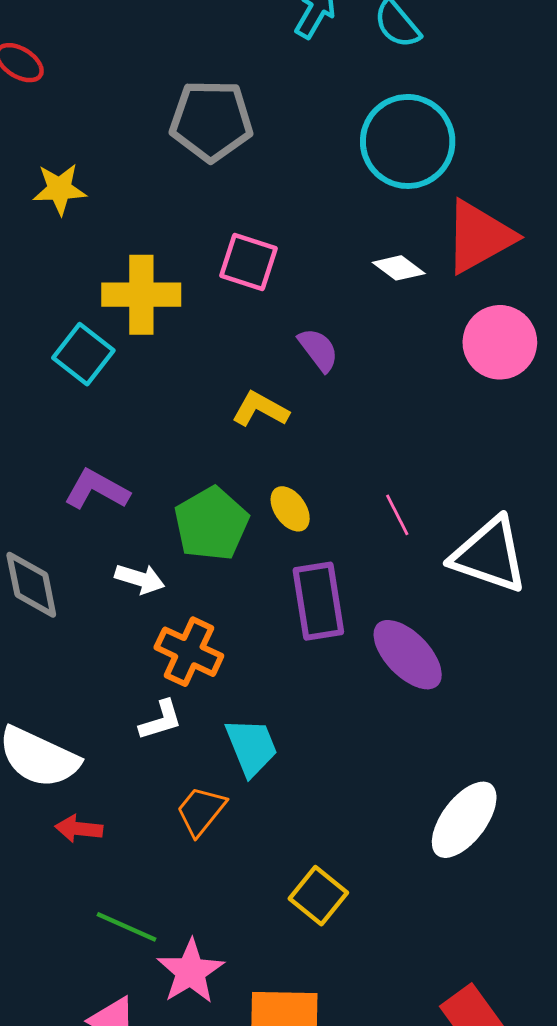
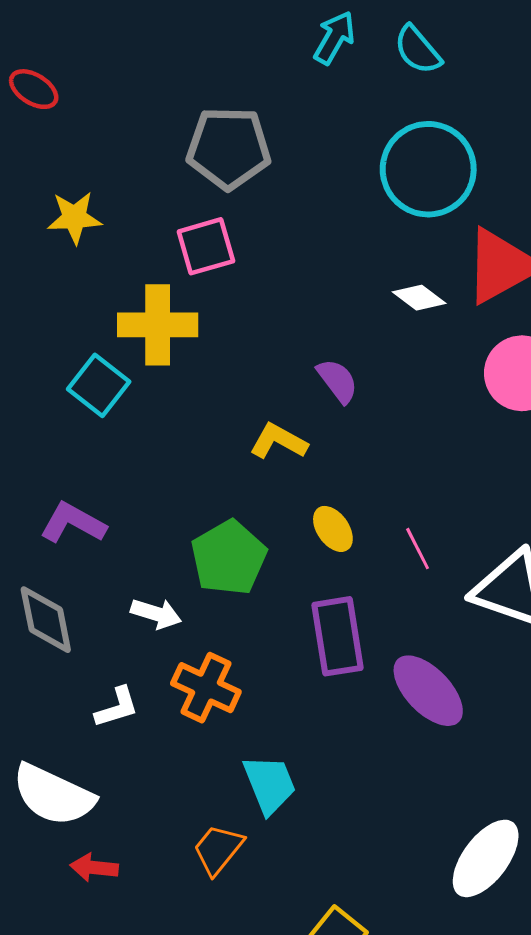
pink square: (248, 262) -> (206, 246), moved, turned -34
purple L-shape: (97, 490) -> (73, 523), moved
yellow ellipse: (290, 509) -> (333, 529), moved
white L-shape: (161, 720) -> (117, 707), moved

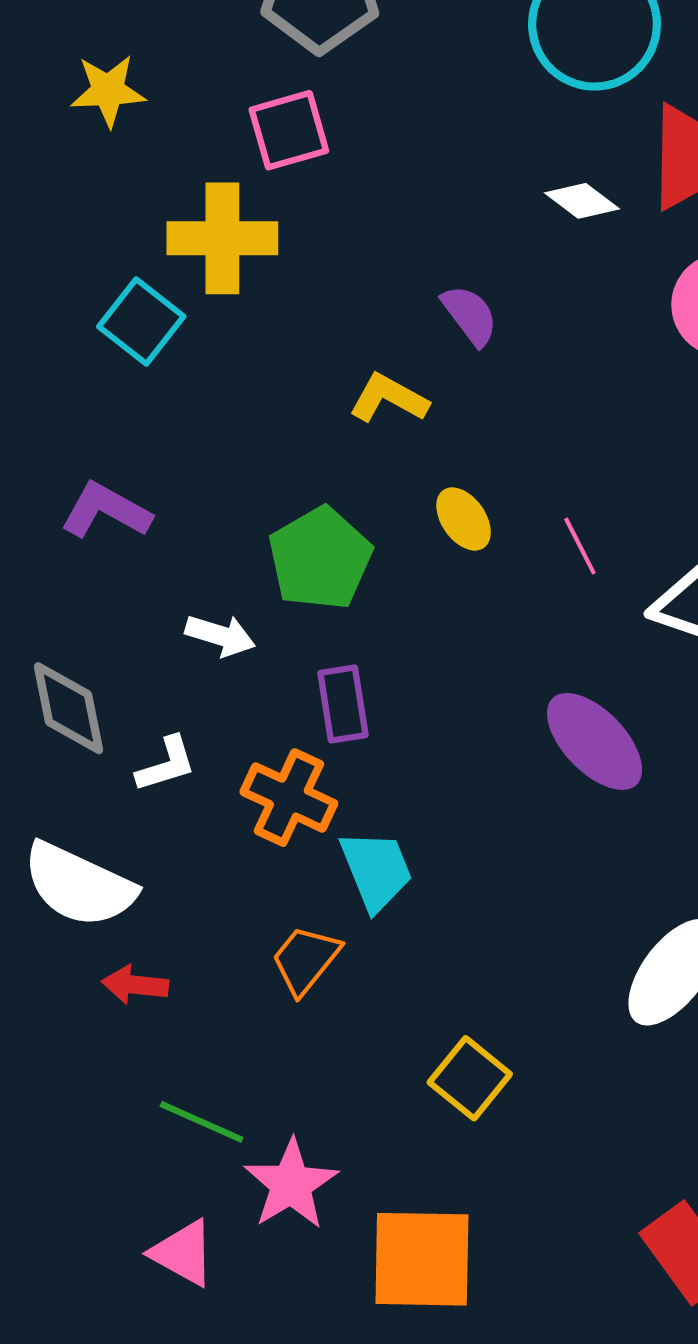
gray diamond: (46, 620) -> (69, 708), moved
purple rectangle: (337, 636) -> (343, 704), moved, size x0.7
orange cross: (206, 688) -> (289, 798), moved

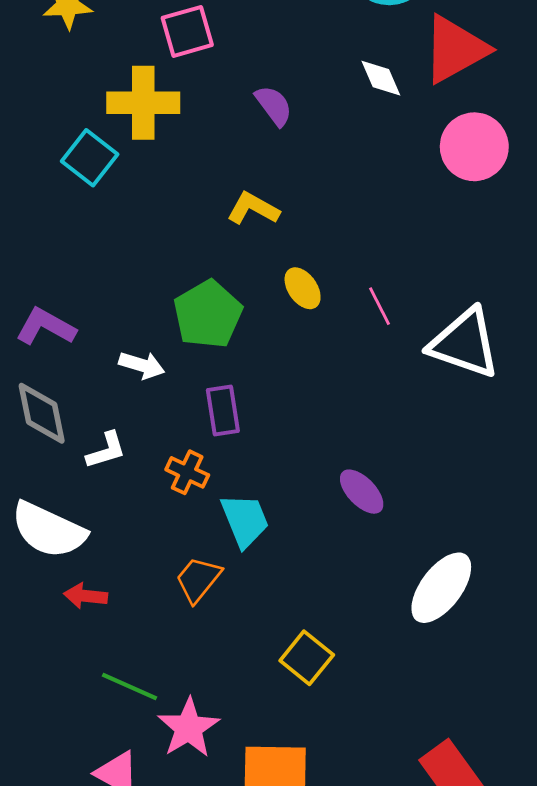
white diamond: (582, 201) -> (381, 78), turned 30
purple semicircle: (470, 315) -> (274, 106), moved
purple L-shape: (106, 511) -> (46, 327), moved
purple ellipse: (595, 741) -> (362, 492), moved, size x0.7
orange cross: (289, 798) -> (187, 472), size x0.7

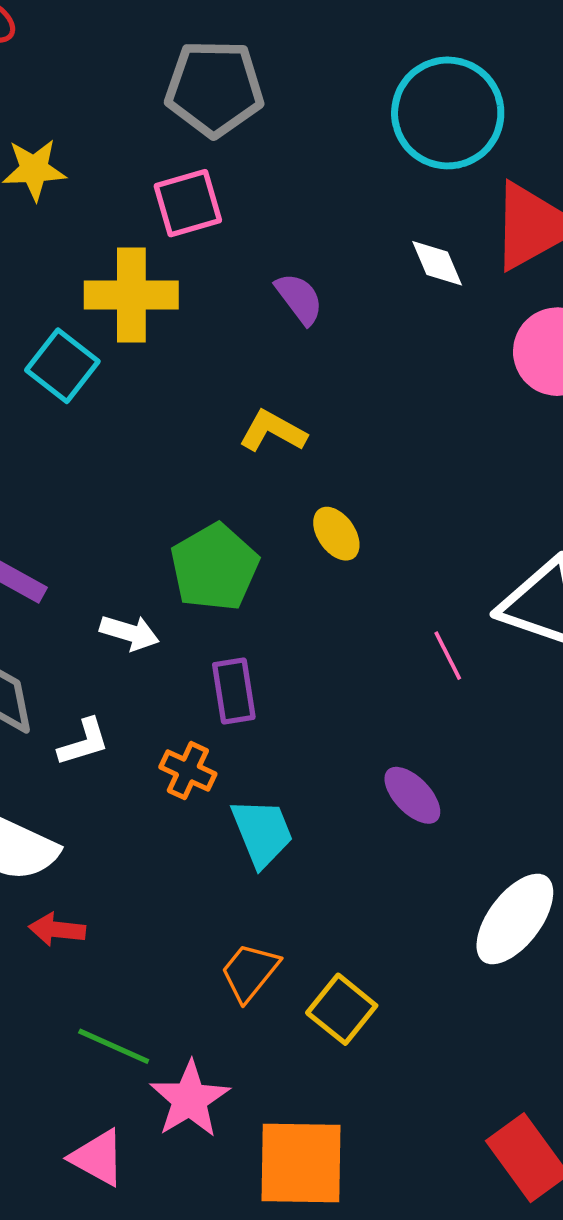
pink line: (379, 306) -> (448, 656), moved
orange trapezoid: (198, 579) -> (250, 972), moved

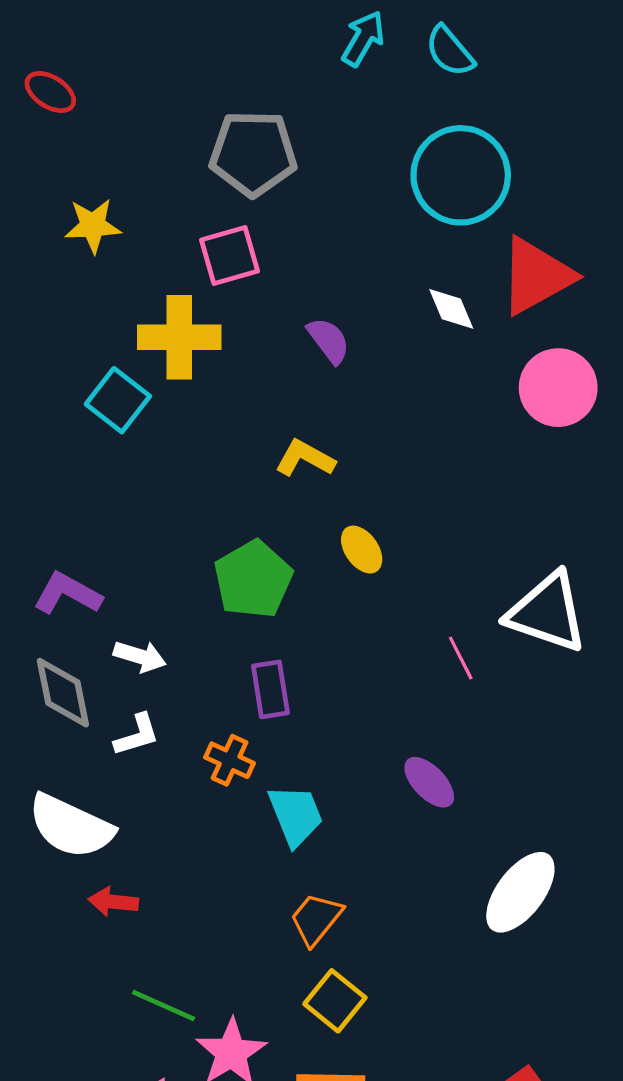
white arrow: (130, 633) -> (140, 656), moved
orange trapezoid: (250, 972) -> (316, 919), moved
yellow square: (342, 1009) -> (335, 1001), moved

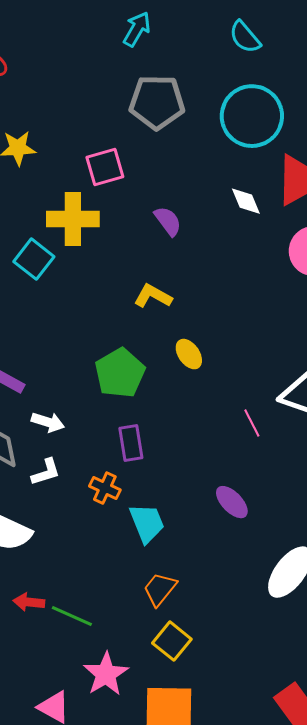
cyan arrow: (363, 39) -> (137, 29), moved
gray pentagon: (253, 153) -> (157, 102), moved
red arrow: (113, 902) -> (29, 602), moved
green line: (164, 1005) -> (72, 616), moved

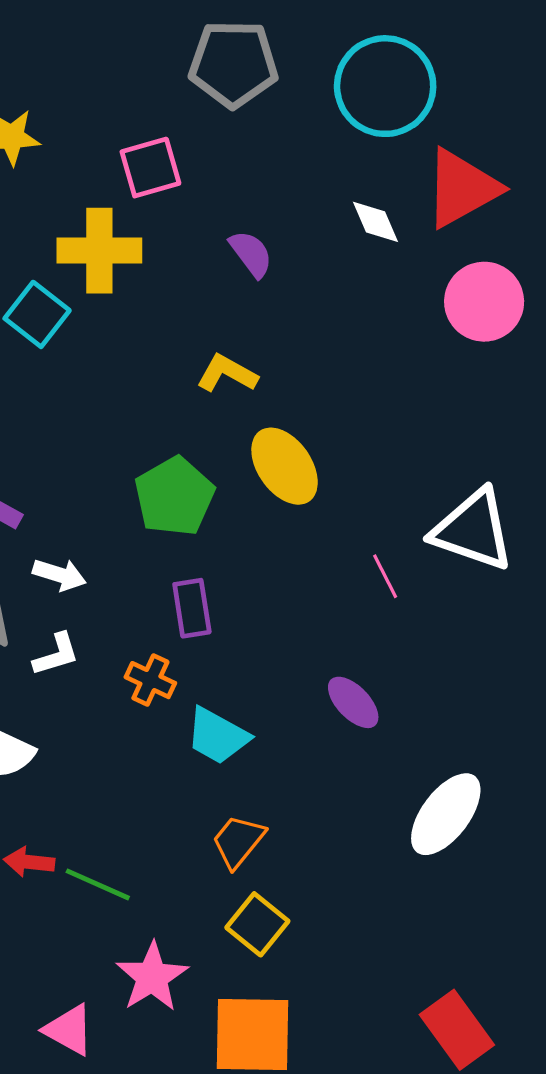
yellow ellipse: (189, 354) -> (285, 466), size x1.6
cyan trapezoid: (147, 523) -> (217, 736), turned 141

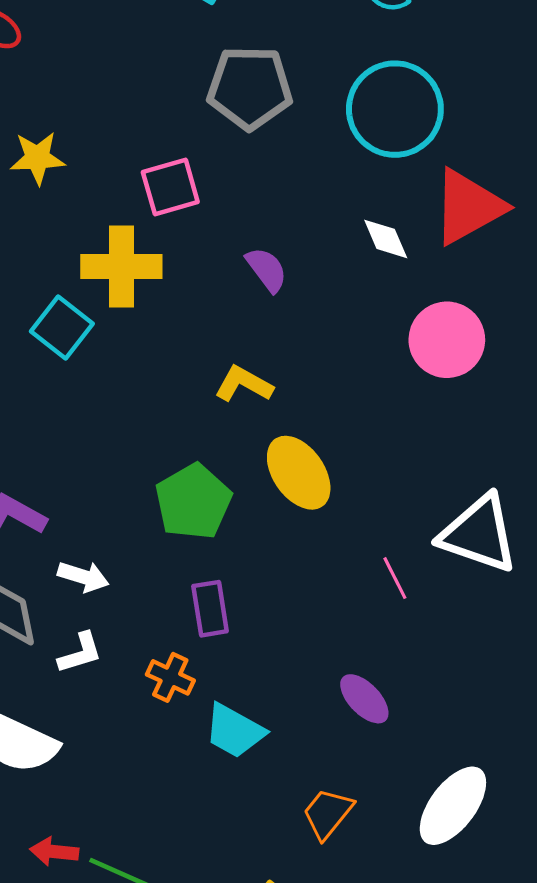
pink circle: (484, 302) -> (447, 340), moved
orange trapezoid: (238, 841) -> (328, 813), moved

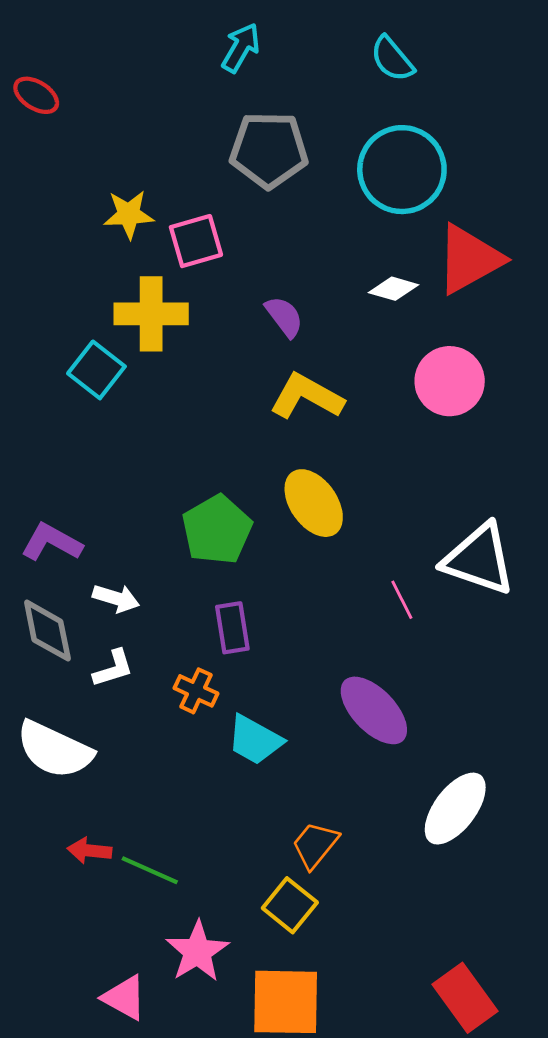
yellow star: (37, 158) -> (129, 214), moved
white diamond: (386, 239) -> (394, 289), turned -51
yellow L-shape: (244, 384) -> (307, 397), moved, size x1.4
purple ellipse: (364, 699) -> (374, 710), size x1.5
orange trapezoid: (328, 813) -> (315, 845), moved

